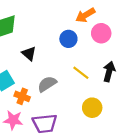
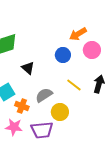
yellow circle: (92, 108) -> (60, 112), moved

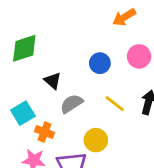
orange arrow: (78, 34) -> (124, 17), moved
gray semicircle: (44, 95) -> (72, 104), moved

